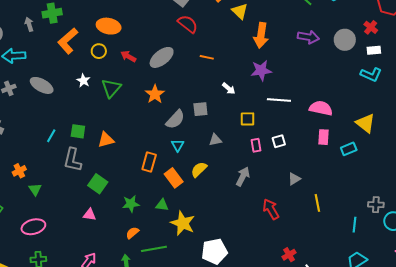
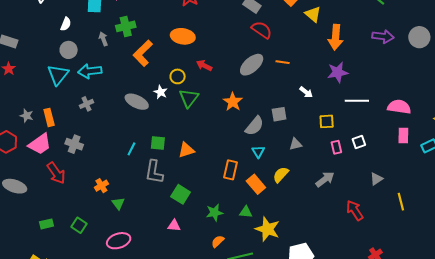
yellow circle: (99, 51) -> (178, 76), moved
gray ellipse: (162, 57) -> (252, 65), moved
gray ellipse: (42, 85) -> (137, 102), moved
gray arrow: (243, 177) -> (325, 179), turned 30

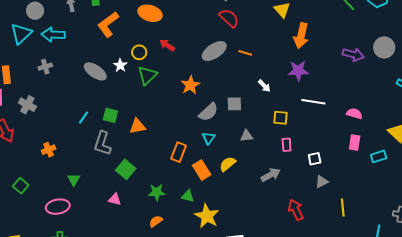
purple arrow: (383, 36) -> (353, 55), moved
pink semicircle: (399, 107) -> (354, 114), size x0.7
white square: (359, 142) -> (315, 159), moved
green triangle: (118, 203) -> (74, 180), moved

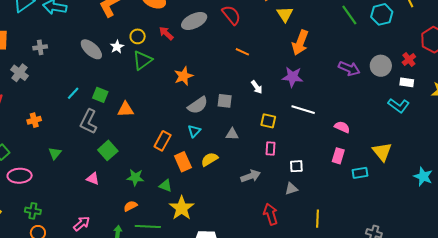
gray ellipse: (214, 51) -> (194, 21), moved
gray cross: (45, 67) -> (40, 47), moved
gray triangle: (322, 182) -> (291, 189), moved
pink ellipse: (58, 207) -> (20, 176), moved

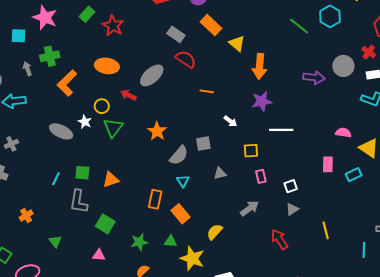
pink semicircle: (342, 127) -> (343, 133), moved
yellow semicircle: (210, 159) -> (215, 232), moved

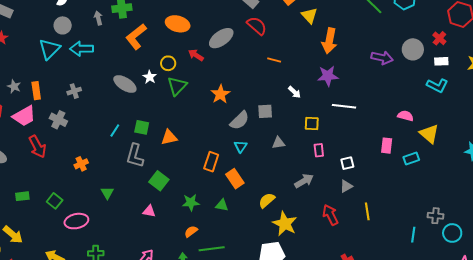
yellow line: (326, 230) -> (367, 211), moved
yellow star: (192, 258) -> (285, 224), moved

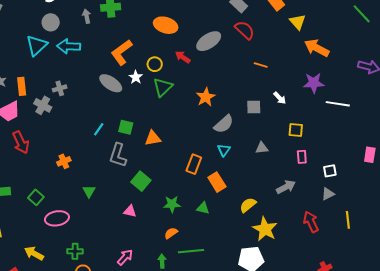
orange L-shape: (136, 37) -> (122, 52), moved
orange arrow: (329, 41) -> (317, 48), turned 105
white line: (344, 106) -> (338, 104), moved
gray square: (265, 111) -> (254, 107), moved
gray cross: (58, 120) -> (43, 105), moved

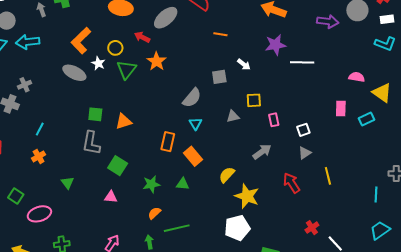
orange star: (206, 97) -> (157, 61), moved
cyan line: (99, 129) -> (40, 129), moved
yellow square: (296, 130) -> (254, 100), moved

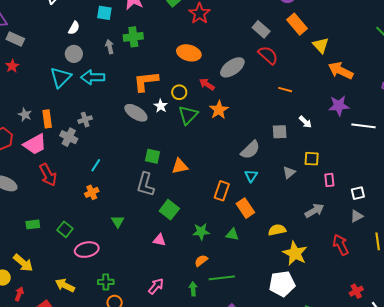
orange L-shape: (81, 41) -> (146, 81), turned 32
gray triangle: (233, 116) -> (289, 172), turned -32
yellow semicircle: (227, 175) -> (277, 230), turned 30

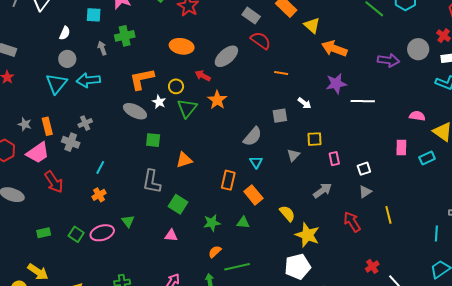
green square: (152, 156) -> (153, 140), moved
yellow semicircle: (277, 230) -> (287, 213), turned 66
pink ellipse: (87, 250) -> (102, 233), moved

